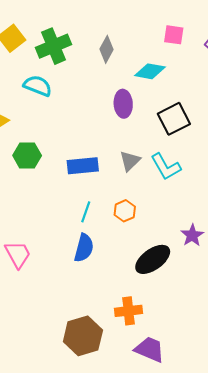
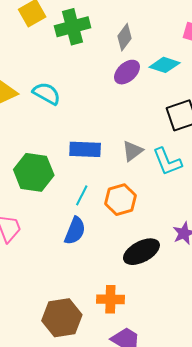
cyan semicircle: (38, 86) -> (47, 93), moved
purple ellipse: (123, 104) -> (127, 72), moved, turned 44
green hexagon: (27, 156) -> (34, 172), moved, size x1.4
orange hexagon: (125, 211) -> (120, 200), size x1.4

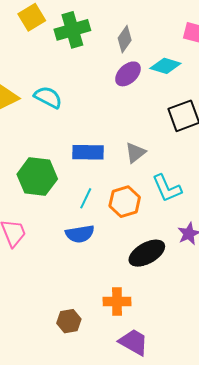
cyan L-shape: (167, 162) -> (167, 188), moved
blue semicircle: (75, 231) -> (80, 234), turned 60
brown hexagon: (62, 318) -> (69, 321), size x0.6

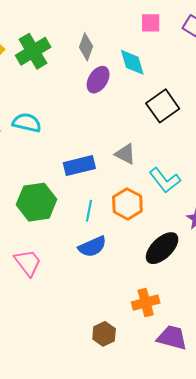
cyan diamond: (165, 66) -> (132, 62), turned 72
gray triangle: (135, 153) -> (125, 154), turned -40

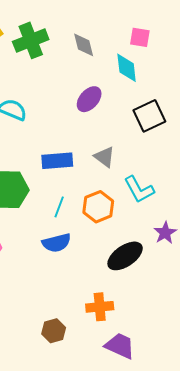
pink square: (151, 23) -> (140, 37), moved
gray diamond: (86, 47) -> (84, 45), turned -44
purple ellipse: (98, 80) -> (89, 99), moved

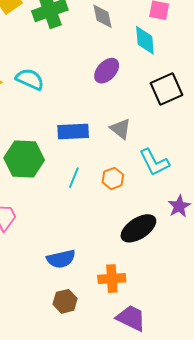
orange hexagon: (98, 207) -> (113, 178), size x0.7
blue semicircle: (57, 243) -> (61, 259), moved

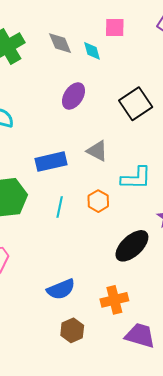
cyan diamond: (145, 40) -> (92, 51), moved, size x0.7
cyan L-shape: (154, 162) -> (136, 178), turned -52

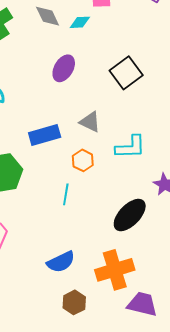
cyan diamond: (92, 51) -> (80, 22), turned -75
orange hexagon: (98, 201) -> (83, 160), moved
cyan line: (60, 207) -> (66, 194), moved
orange cross: (114, 300) -> (115, 270), size x1.4

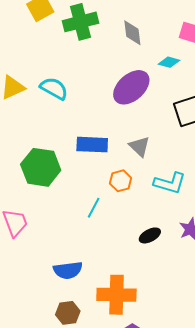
cyan diamond: (80, 22) -> (169, 62), moved
purple ellipse: (64, 68) -> (131, 87), size x1.4
black ellipse: (130, 215) -> (150, 235), moved, size x0.6

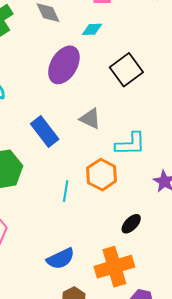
blue rectangle: (92, 145) -> (45, 132), turned 68
orange hexagon: (121, 181) -> (102, 175), moved, size x1.4
black ellipse: (150, 235) -> (131, 224), moved

